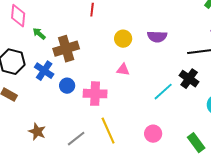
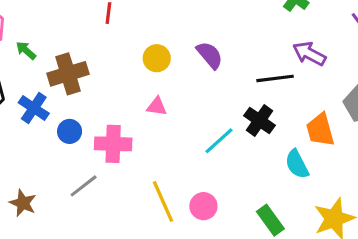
purple semicircle: (157, 37) -> (210, 55), turned -132
yellow line: (108, 131) -> (163, 201), moved
gray line: (76, 139) -> (84, 186), moved

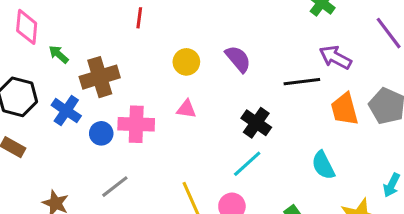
black cross: (260, 121) -> (256, 123), moved
orange trapezoid: (320, 130) -> (344, 109), moved
cyan line: (219, 141) -> (247, 164), moved
pink cross: (113, 144) -> (136, 124), moved

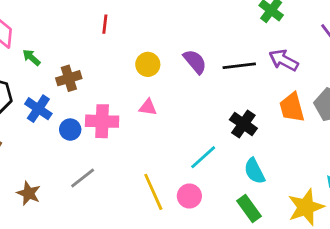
brown cross: (100, 77) -> (69, 78), size x0.7
black line: (302, 82) -> (239, 66), moved
black cross: (256, 123) -> (243, 124), moved
cyan semicircle: (323, 165) -> (255, 171), moved

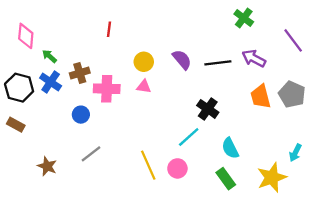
pink triangle: (148, 107) -> (144, 86), moved
blue cross: (38, 109) -> (51, 82), moved
pink cross: (102, 121) -> (107, 89), moved
black cross: (243, 124) -> (208, 109), moved

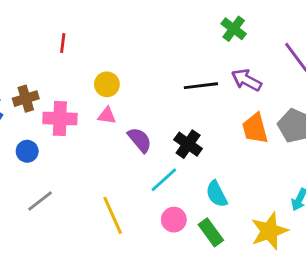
purple semicircle: (182, 60) -> (140, 140), moved
pink circle: (177, 168) -> (174, 220), moved

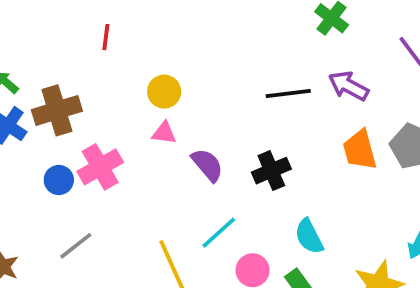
brown cross: (26, 99) -> (57, 110), size x1.4
pink cross: (60, 118) -> (100, 167), moved, turned -32
black cross: (188, 144) -> (271, 171), turned 32
cyan line: (164, 180) -> (219, 233), moved

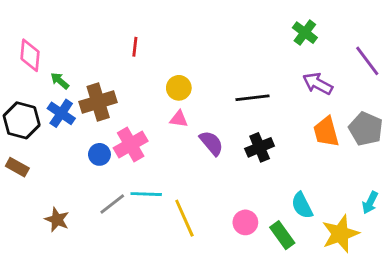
black line: (288, 93) -> (252, 98), moved
cyan line: (219, 233) -> (146, 194), moved, turned 44
cyan semicircle: (309, 236) -> (302, 205), moved

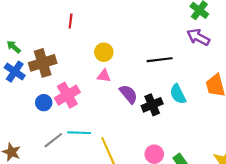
purple arrow: (318, 84) -> (198, 37), moved
black cross: (260, 147) -> (152, 105), moved
cyan semicircle: (302, 205) -> (178, 94), moved

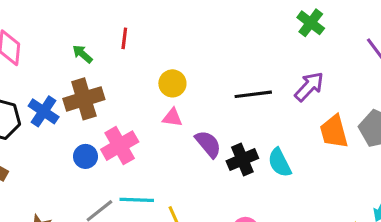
purple arrow: (198, 37) -> (309, 87), moved, turned 105
green arrow: (14, 47) -> (82, 54), moved
cyan semicircle: (178, 94) -> (280, 163), moved

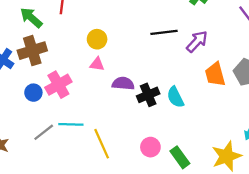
green arrow: (82, 54) -> (31, 18), size x1.5
black line: (253, 94) -> (164, 32), moved
purple semicircle: (208, 144) -> (123, 83), turned -45

